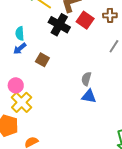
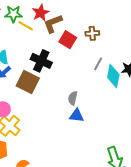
black cross: (59, 25) -> (41, 61), moved
brown square: (42, 60) -> (28, 82), size x1.6

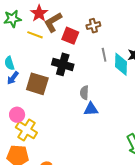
yellow line: (26, 26) -> (35, 35), moved
black cross: (41, 61) -> (63, 64), moved
gray line: (98, 64) -> (104, 55), turned -32

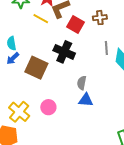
pink circle: (17, 115) -> (48, 107), moved

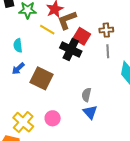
cyan semicircle: (12, 43) -> (18, 45), moved
gray line: (106, 48) -> (108, 51), moved
black cross: (64, 52) -> (71, 49), moved
blue triangle: (86, 100) -> (90, 112), turned 42

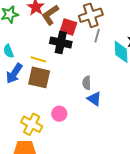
yellow line: (47, 30) -> (38, 59), moved
brown cross: (106, 30) -> (91, 15), size x1.6
gray line: (108, 51) -> (97, 36), turned 32
blue arrow: (18, 69) -> (14, 73), size x1.5

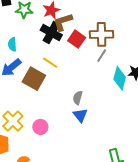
black cross: (61, 43) -> (51, 33), moved
yellow line: (38, 59) -> (50, 63), moved
pink circle: (59, 114) -> (40, 127), moved

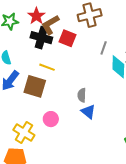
brown cross: (102, 34) -> (90, 15), moved
gray line: (102, 56) -> (104, 48), moved
pink circle: (40, 127) -> (51, 119), moved

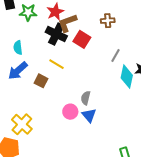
brown cross: (90, 15) -> (108, 21), size x0.6
brown square: (35, 86) -> (41, 81), size x0.6
pink circle: (51, 119) -> (70, 112), moved

